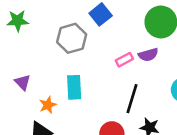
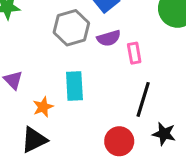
purple semicircle: (148, 55) -> (109, 38), moved
pink rectangle: (124, 60) -> (134, 53), turned -72

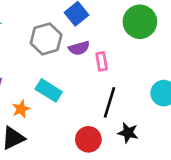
cyan rectangle: (74, 86) -> (49, 90), turned -55

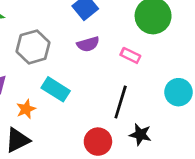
gray hexagon: (46, 39) -> (33, 47), moved
pink rectangle: (102, 61) -> (130, 55), moved, turned -54

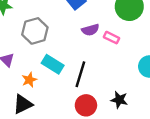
purple semicircle: (88, 44) -> (90, 30), moved
black line: (121, 102) -> (80, 74), moved

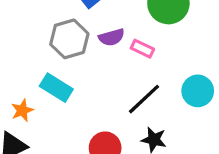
gray hexagon: (35, 31) -> (69, 39), moved
black line: (80, 74) -> (144, 99), moved, turned 30

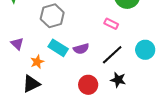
purple semicircle: (112, 37) -> (81, 49), moved
gray hexagon: (69, 39) -> (52, 16), moved

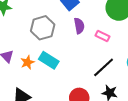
purple semicircle: (81, 49) -> (79, 26), moved, turned -84
orange star: (37, 62) -> (27, 62), moved

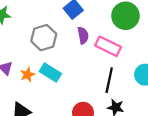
pink rectangle: (103, 36) -> (108, 46), size x1.6
black line: (104, 67) -> (109, 80), turned -35

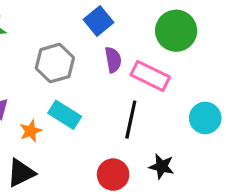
orange star: (27, 75) -> (31, 131), moved
black line: (109, 80) -> (131, 120), moved

